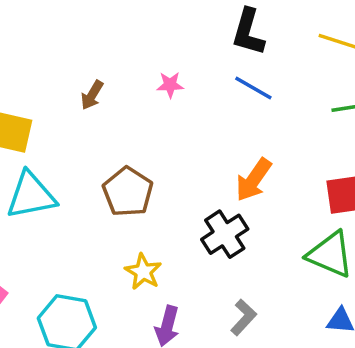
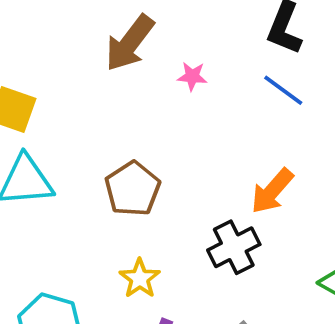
brown arrow: (92, 95) -> (130, 43), moved, size x1.8

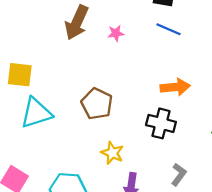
orange arrow: (272, 191) -> (175, 87), turned -124
black cross: (234, 247) -> (161, 123), turned -36

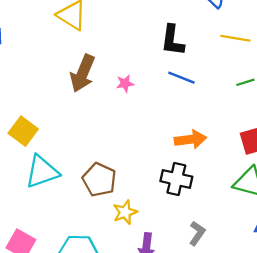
yellow square: (20, 75) -> (23, 131), turned 32
brown pentagon: (97, 104) -> (99, 180), moved
yellow star: (112, 153) -> (125, 212), turned 30

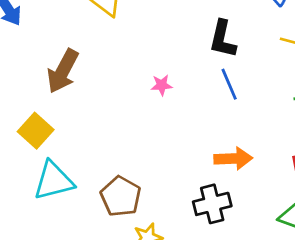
brown arrow: (83, 73) -> (63, 71), moved
blue line: (181, 78) -> (229, 84), turned 40
black cross: (176, 179) -> (212, 204), turned -32

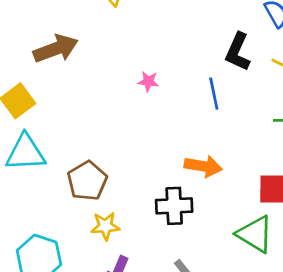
black L-shape: (223, 39) -> (238, 52), moved
brown arrow: (63, 71) -> (56, 49), turned -150

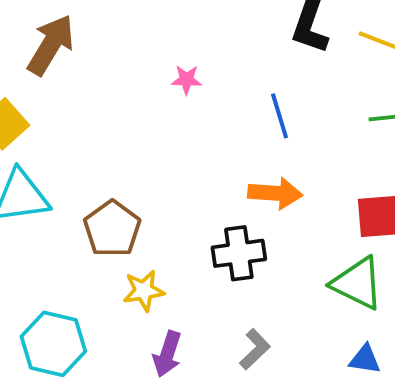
brown arrow: (56, 49) -> (51, 45), turned -33
blue line: (214, 94) -> (280, 116), moved

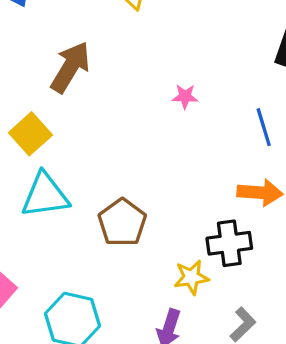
yellow star: (144, 291) -> (191, 277), moved

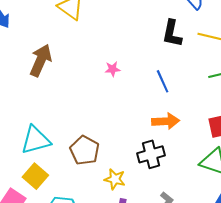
yellow square: (30, 134) -> (35, 176), moved
yellow star: (191, 277) -> (115, 179), moved, turned 30

